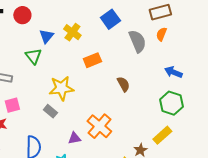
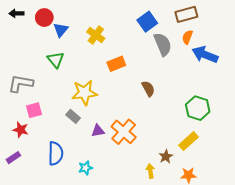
blue square: (110, 19) -> (147, 22), moved
blue triangle: (46, 36) -> (61, 30), moved
blue arrow: (173, 72) -> (205, 55), moved, size x1.4
purple triangle: (74, 138) -> (98, 131), moved

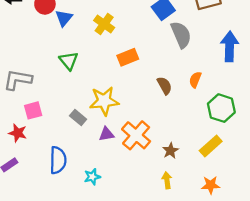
orange semicircle: (187, 37) -> (195, 80), moved
blue arrow: (205, 55) -> (230, 47), turned 70
green triangle: (56, 60) -> (69, 61), moved
yellow star: (84, 93) -> (104, 101), moved
brown star: (166, 157) -> (170, 151), moved

